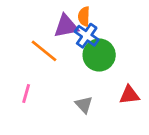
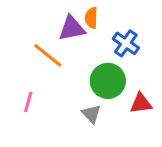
blue cross: (87, 36) -> (126, 43), moved
green circle: (99, 55) -> (108, 81), moved

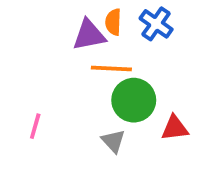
blue cross: (126, 43) -> (156, 24), moved
orange line: (48, 55) -> (111, 69), moved, turned -36

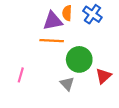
orange line: (111, 69) -> (52, 41), moved
red triangle: (175, 128) -> (103, 76), turned -35

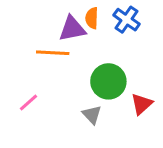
orange line: (52, 41) -> (53, 53), moved
pink line: (21, 75) -> (29, 103), turned 32

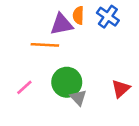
green circle: (108, 81) -> (67, 82), moved

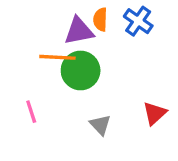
green circle: (67, 82) -> (81, 70), moved
pink line: (24, 87) -> (31, 112), turned -66

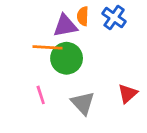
pink line: (31, 112) -> (41, 95), moved
gray triangle: (100, 125) -> (83, 103), size x1.4

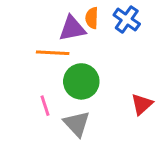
green circle: (67, 58) -> (81, 81), moved
gray triangle: (83, 103) -> (77, 124), moved

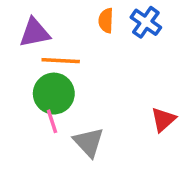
purple triangle: (72, 29) -> (35, 33), moved
green circle: (81, 81) -> (54, 94), moved

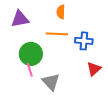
blue cross: (146, 22) -> (84, 41), moved, turned -30
orange line: (61, 61) -> (57, 34), moved

